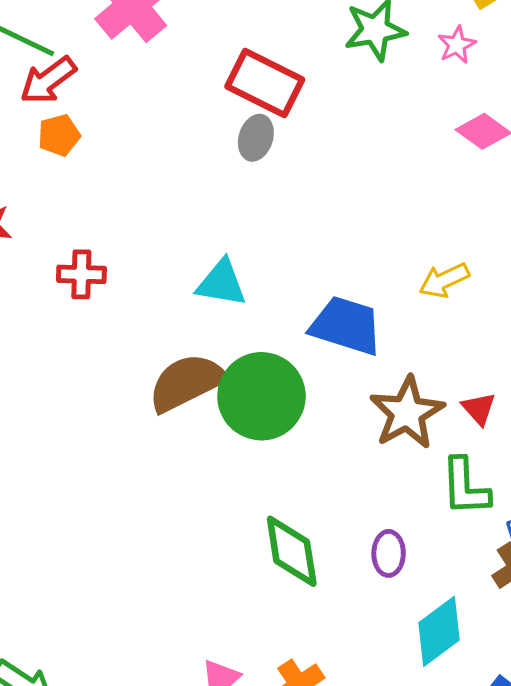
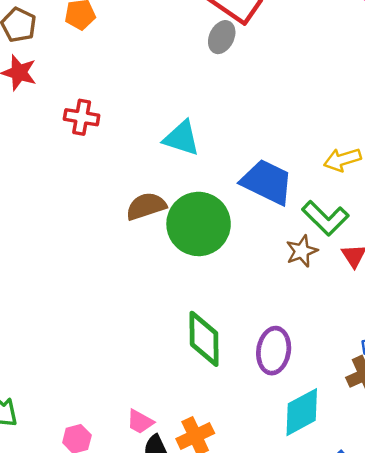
brown semicircle: (187, 382) -> (146, 206), size x0.7
brown star: (407, 413) -> (302, 251), size x0.6
green L-shape: (465, 487) -> (325, 218), moved, turned -51
purple ellipse: (389, 553) -> (274, 351), size x1.4

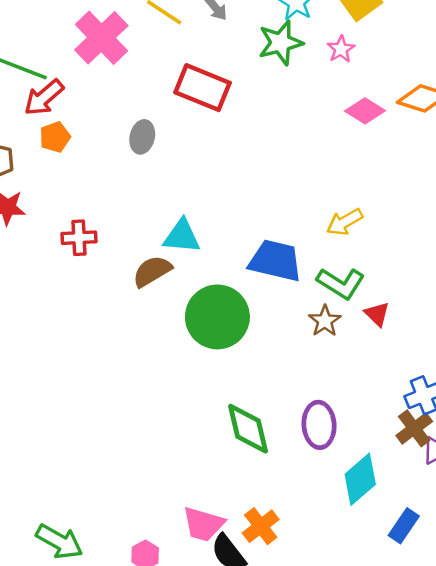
gray ellipse: (222, 37) -> (142, 137), moved
brown semicircle: (146, 206) -> (152, 271), moved
pink trapezoid: (140, 422) -> (203, 524), size x1.5

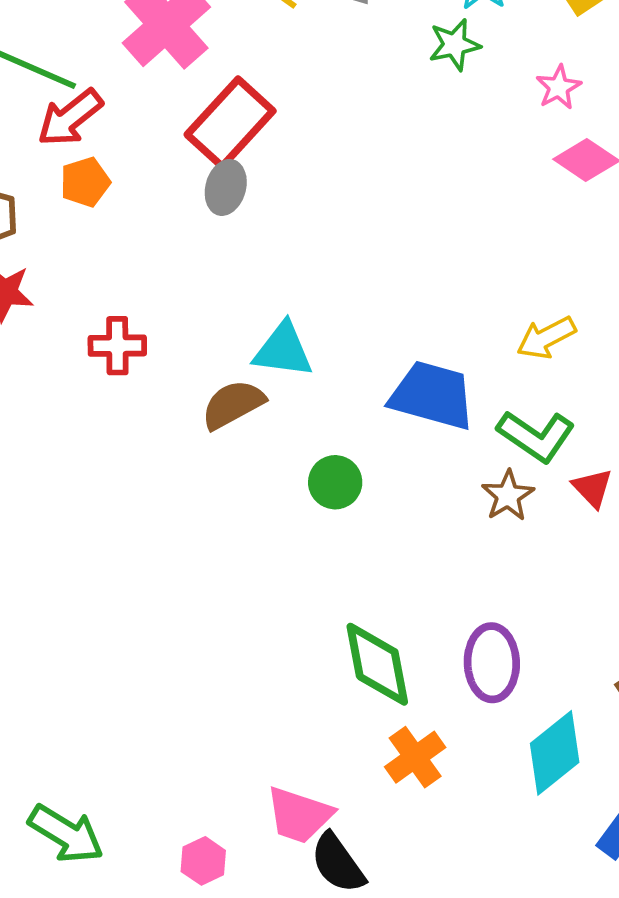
green star: (280, 43) -> (455, 45), size x0.7
pink star: (341, 49) -> (559, 87), moved
red rectangle: (203, 88) -> (230, 123), moved, turned -72
green circle: (217, 317) -> (335, 482), size x0.5
orange cross: (261, 526) -> (415, 757), moved

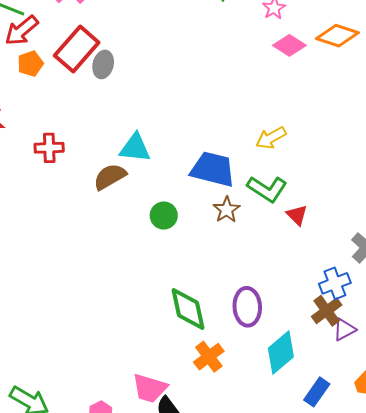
red rectangle: (230, 123) -> (77, 49), moved
brown star: (508, 496) -> (227, 210), moved

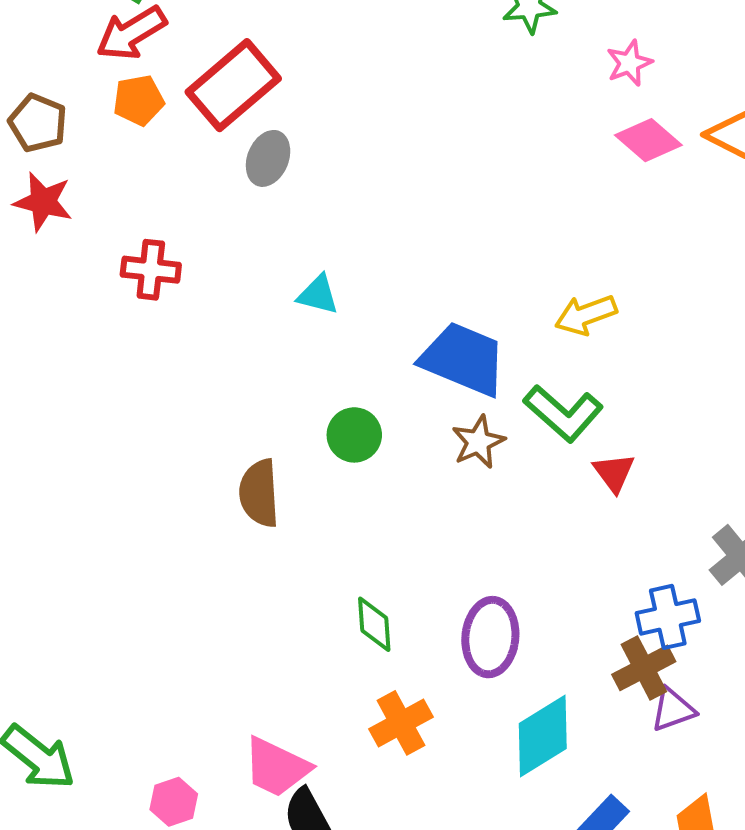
gray ellipse: (103, 64) -> (268, 158), moved
cyan triangle: (135, 148) -> (318, 295), size x0.7
brown semicircle: (110, 177) -> (259, 493), moved, turned -72
green diamond: (188, 309) -> (374, 624), size x0.6

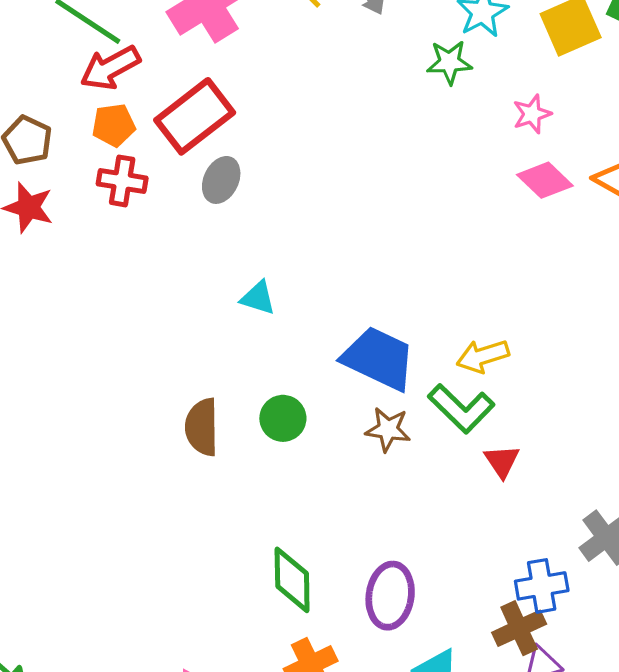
red cross: (151, 270) -> (122, 181), moved
yellow arrow: (586, 315) -> (483, 356), moved
brown star: (478, 442) -> (388, 429), turned 30
brown semicircle: (259, 493) -> (202, 427), moved
green diamond: (374, 624) -> (292, 580), size x1.4

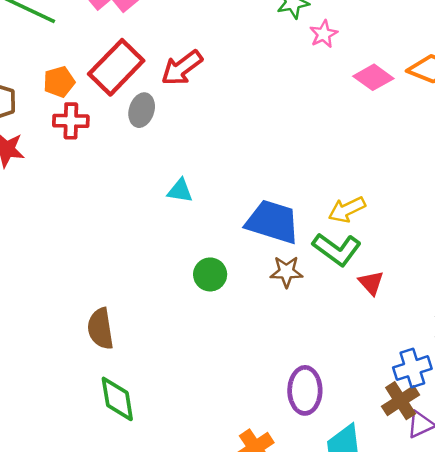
red arrow: (110, 68) -> (182, 68), moved
pink star: (532, 114) -> (324, 34), moved
brown semicircle: (202, 427) -> (100, 329), moved
green diamond: (292, 580) -> (117, 399), moved

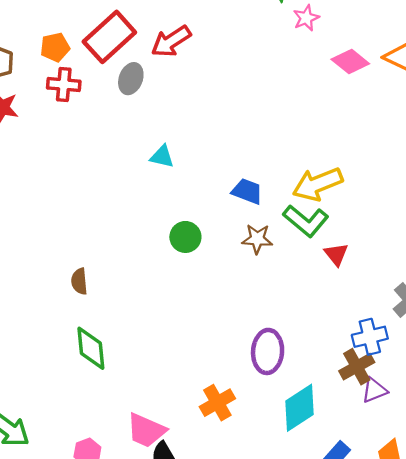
yellow arrow: (347, 210) -> (318, 184), size x1.4
blue trapezoid: (273, 222) -> (247, 191), size x0.6
brown semicircle: (100, 329) -> (79, 281), size x0.7

